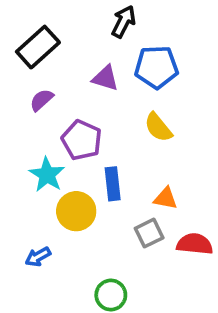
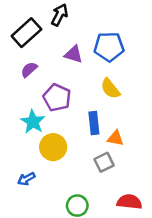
black arrow: (124, 22) -> (59, 15), moved
blue rectangle: (113, 184) -> (94, 123), moved
red semicircle: (195, 244) -> (129, 202), moved

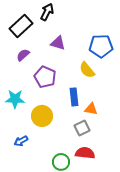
blue pentagon: (109, 47) -> (101, 46), moved
cyan star: (33, 122) -> (15, 99), moved, turned -30
red semicircle: (129, 202) -> (85, 153), moved

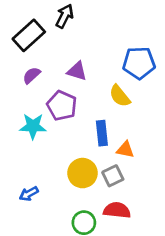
purple triangle: (58, 43) -> (77, 71), moved
cyan star: (15, 99) -> (33, 126), moved
yellow circle: (42, 116) -> (82, 173), moved

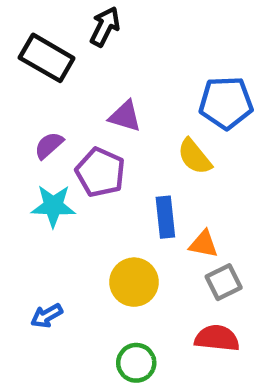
black rectangle: (29, 35) -> (47, 58), turned 72
purple semicircle: (32, 75) -> (49, 145), moved
gray square: (113, 176) -> (224, 282), moved
red semicircle: (117, 210) -> (217, 338), moved

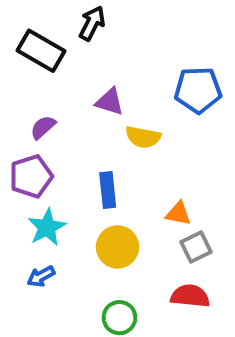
yellow semicircle: (195, 157) -> (143, 137), moved, turned -40
purple pentagon: (100, 172) -> (31, 176), moved, turned 30
cyan star: (53, 206) -> (47, 227), moved, turned -30
blue rectangle: (165, 217) -> (108, 190), moved

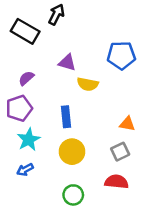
orange triangle: (178, 214) -> (127, 124), moved

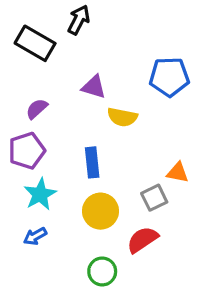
gray square: (120, 152) -> (154, 198), moved
red semicircle: (117, 182) -> (142, 240), moved, turned -40

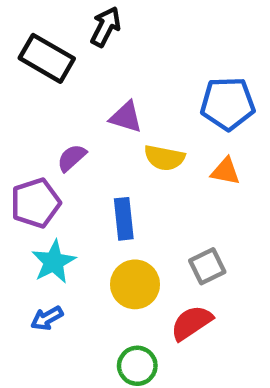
purple semicircle: (37, 109) -> (72, 158), moved
orange triangle: (178, 172) -> (225, 171), moved

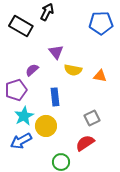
blue pentagon: (228, 104) -> (101, 23), moved
purple triangle: (126, 117) -> (56, 52), turned 35
yellow circle: (135, 284) -> (46, 126), moved
blue arrow: (47, 318) -> (21, 141), size x1.5

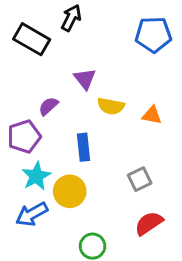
red semicircle: (85, 143) -> (149, 223), moved

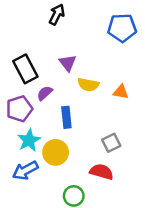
black rectangle: (32, 39) -> (25, 69), moved, turned 32
purple semicircle: (48, 106) -> (45, 93), moved
red semicircle: (149, 223) -> (102, 172), moved, turned 50

